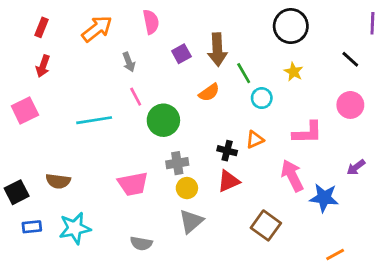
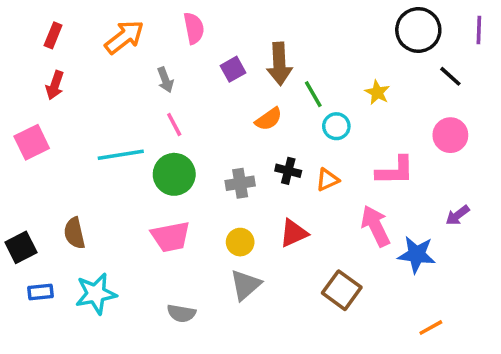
black circle: (291, 26) -> (418, 30), moved
green circle: (163, 120) -> (174, 174), moved
black cross: (227, 151) -> (288, 171), moved
gray cross: (177, 163) -> (240, 183), moved
brown semicircle: (58, 181) -> (74, 233), turned 70

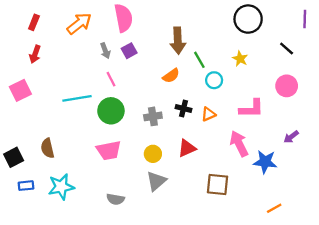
pink semicircle: (194, 28) -> (123, 18), size x1.4
black circle: (418, 30) -> (248, 19), moved
purple square: (233, 69) -> (129, 51), moved
brown square: (342, 290) -> (217, 184), turned -30

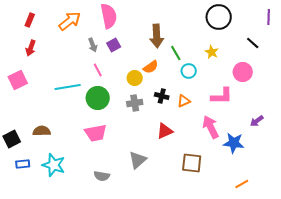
pink circle: (287, 86) -> (243, 72), moved
brown semicircle: (48, 148) -> (42, 131), turned 102
yellow circle: (153, 154) -> (135, 78), moved
cyan star: (61, 187) -> (54, 165), turned 30

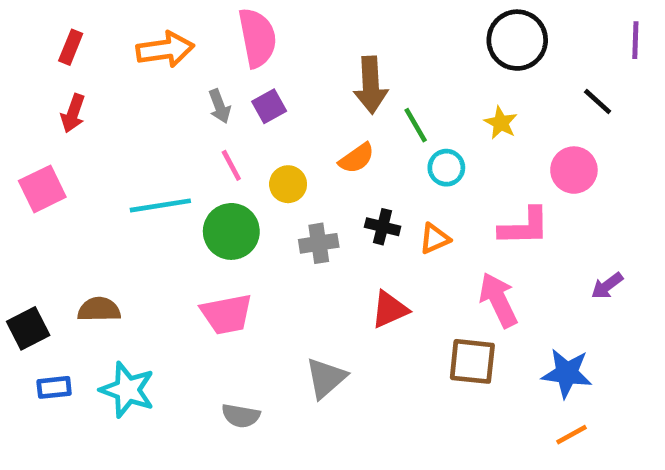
orange arrow: (70, 21) -> (165, 50), turned 30
yellow circle: (135, 78) -> (288, 184), moved
blue star: (234, 143) -> (567, 373), moved
brown square: (192, 163) -> (472, 361), moved

